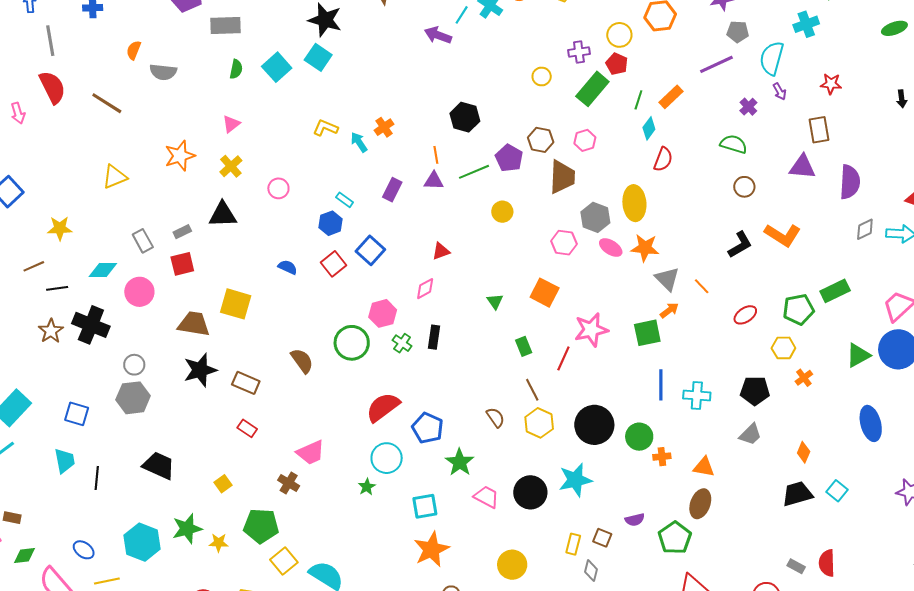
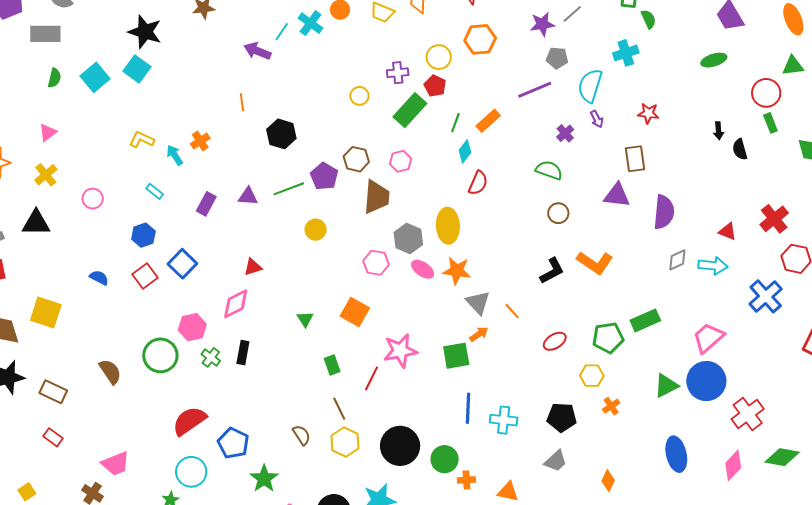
orange line: (436, 155) -> (242, 102), moved
cyan rectangle: (345, 200) -> (155, 191), moved
pink diamond: (425, 289) -> (236, 304), size x1.4

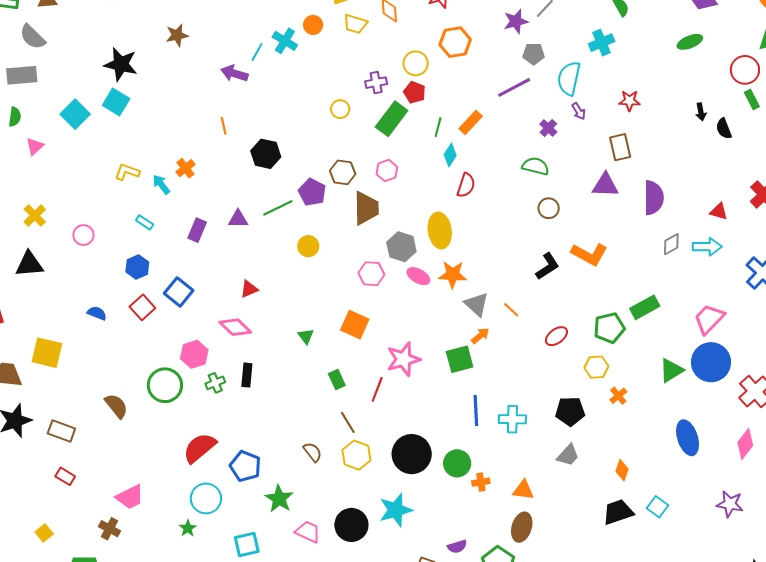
green semicircle: (54, 78) -> (15, 117), moved
pink triangle: (48, 132) -> (35, 146), moved
pink diamond: (236, 304) -> (235, 327), turned 76
green cross: (211, 357) -> (215, 383), turned 36

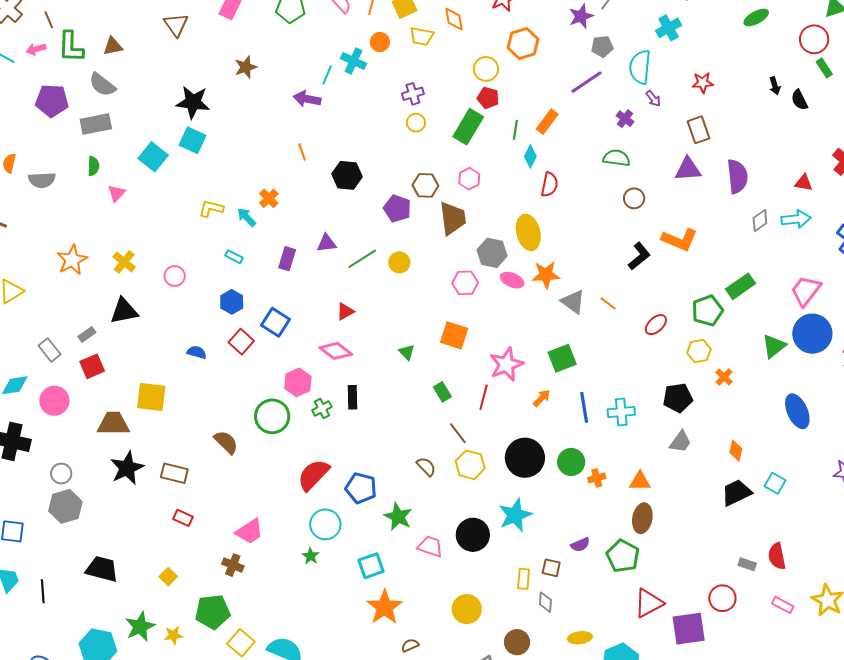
purple cross: (376, 83) -> (413, 94), moved
green line: (278, 208) -> (362, 259), moved
orange arrow: (480, 336) -> (542, 398), moved

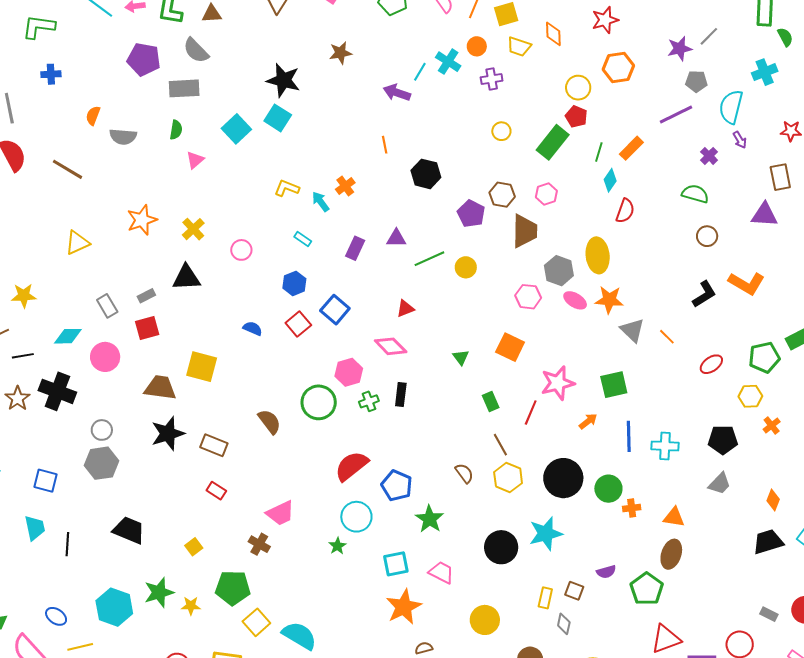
purple cross: (413, 94) -> (492, 79), moved
pink trapezoid: (430, 546) -> (441, 572), moved

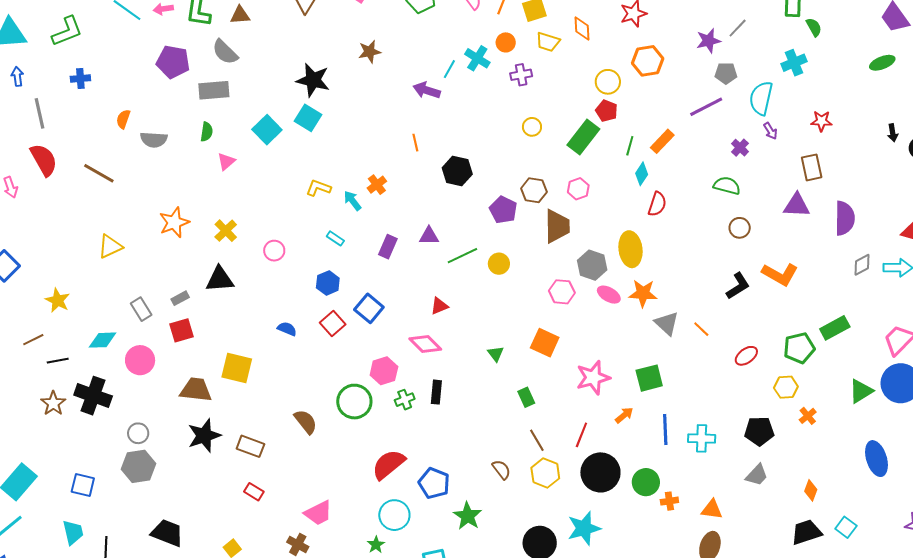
green L-shape: (39, 27) -> (67, 31), turned 152
yellow star: (24, 296) -> (58, 300), turned 30
red line: (531, 413) -> (581, 435), moved

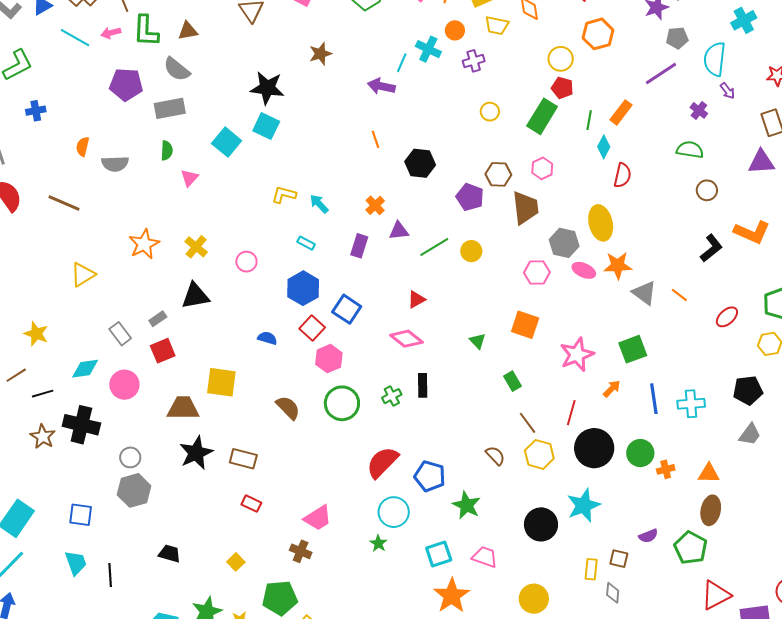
orange cross: (377, 185) -> (375, 205), moved
blue hexagon: (328, 283) -> (303, 288), size x1.4
pink hexagon: (384, 371) -> (329, 359), moved
brown semicircle: (306, 422) -> (288, 408), moved
black trapezoid: (167, 533) -> (170, 554), size x0.7

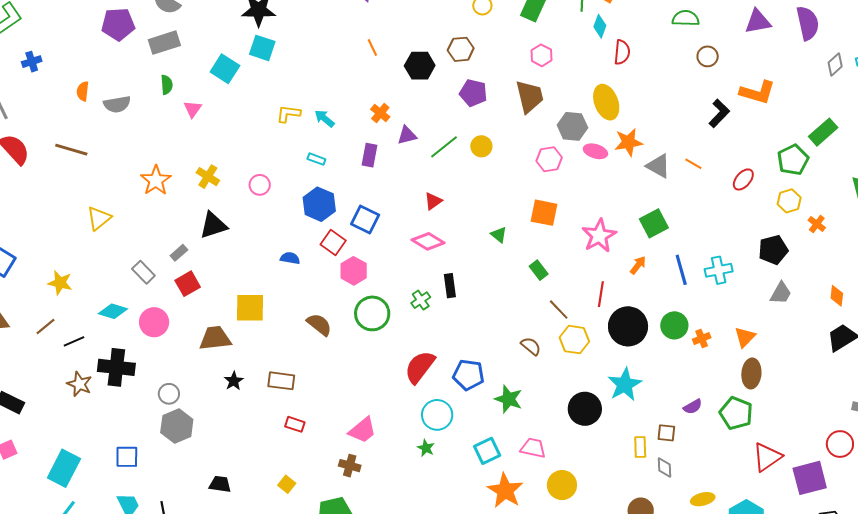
brown hexagon: (498, 174) -> (461, 49), moved
cyan diamond: (85, 369) -> (113, 311), turned 32
black star: (196, 453) -> (234, 381), size x0.6
orange triangle: (709, 473) -> (745, 337), turned -40
yellow circle: (534, 599) -> (562, 485), moved

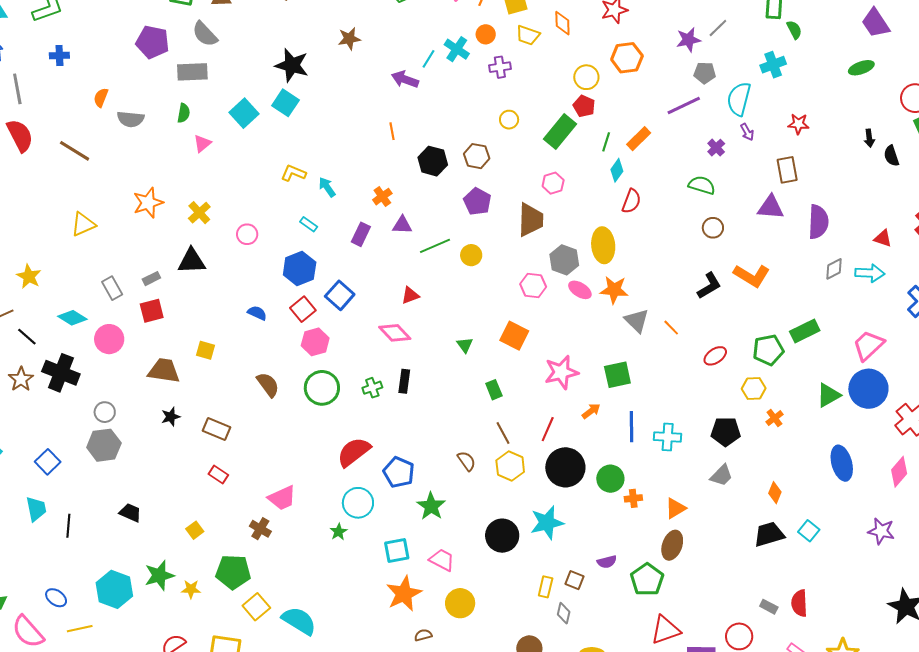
yellow square: (250, 308) -> (206, 350), size x0.6
black line: (74, 341) -> (27, 337), turned 50
blue square: (127, 457) -> (48, 462), turned 30

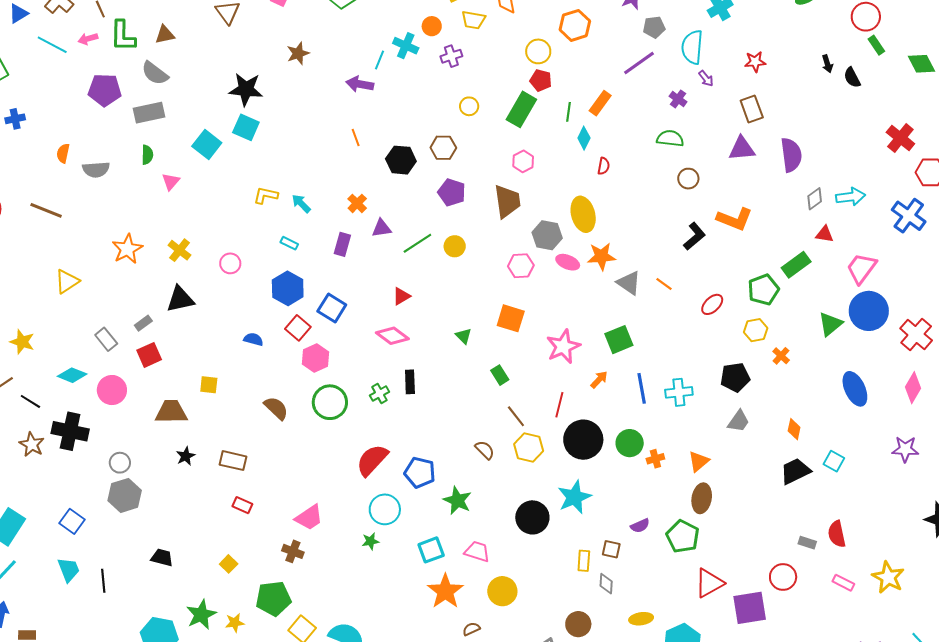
red semicircle: (631, 201) -> (604, 166), size x0.7
red triangle: (883, 238) -> (825, 234), moved
green star: (339, 532) -> (370, 541), turned 30

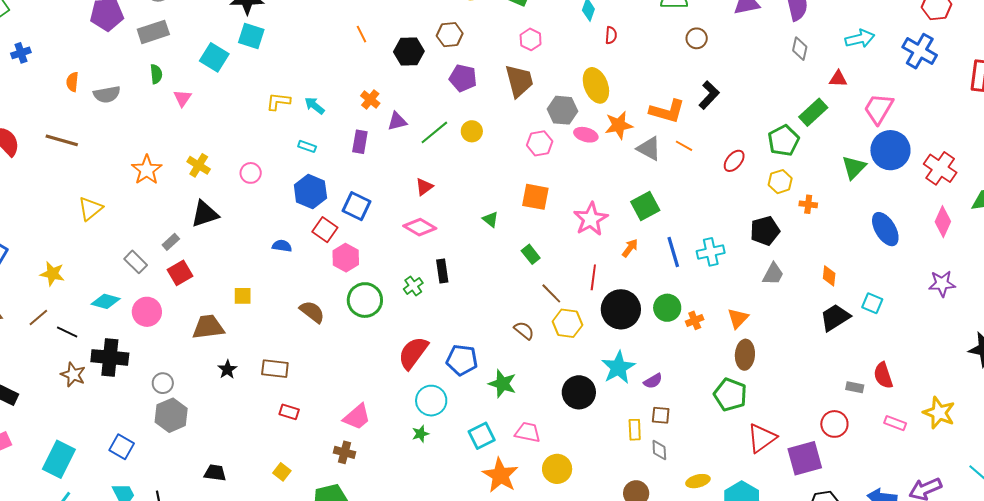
gray diamond: (815, 199) -> (800, 49), moved, turned -35
orange L-shape: (735, 219) -> (667, 111), moved
orange cross: (781, 356) -> (808, 204), turned -30
purple semicircle: (640, 526) -> (653, 381), moved

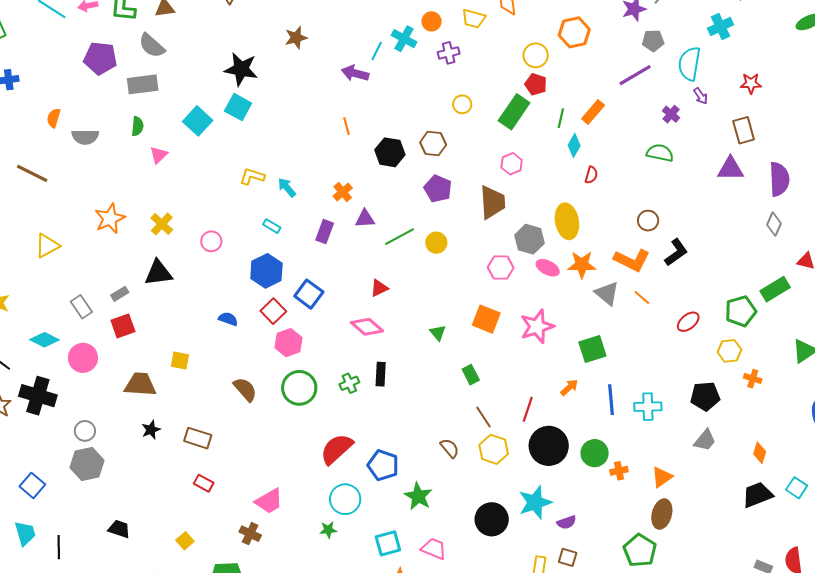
brown circle: (697, 38) -> (648, 221), moved
pink star: (591, 219) -> (537, 326), moved

